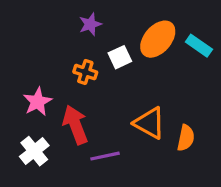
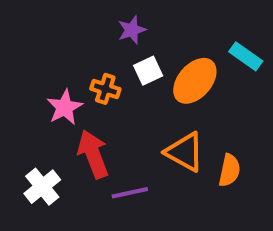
purple star: (90, 24) -> (132, 30), moved
orange ellipse: (158, 39) -> (195, 81), moved
pink star: (38, 102) -> (65, 107), moved

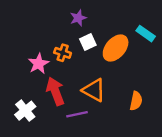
orange triangle: (185, 152) -> (94, 90), moved

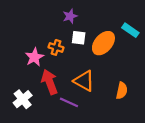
white square: (88, 42) -> (79, 38), turned 32
purple line: (77, 114) -> (69, 102), turned 36

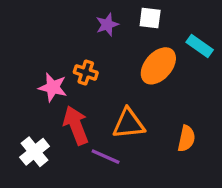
white square: (79, 38) -> (150, 18), moved
pink star: (34, 57) -> (53, 87), turned -30
orange triangle: (84, 81) -> (129, 124), turned -35

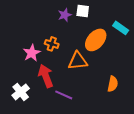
white square: (150, 18) -> (83, 11), moved
pink star: (53, 87) -> (32, 53), turned 30
orange triangle: (129, 124) -> (78, 61), moved

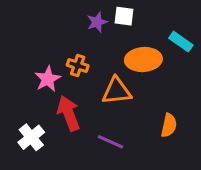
orange ellipse: (96, 40) -> (143, 60), turned 45
purple line: (64, 95) -> (111, 142), moved

